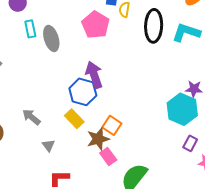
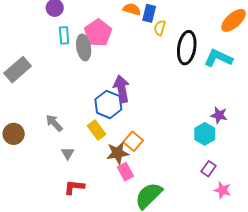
pink pentagon: (96, 25) -> (98, 33), moved
cyan hexagon: (182, 109) -> (205, 134), size x0.7

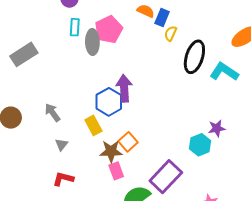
purple star: (219, 115) -> (217, 128), turned -30
purple rectangle: (208, 169) -> (166, 177), moved, size x2.0

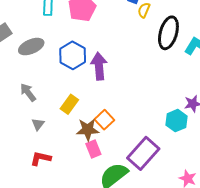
gray ellipse: (92, 42) -> (31, 47), moved, turned 70
blue hexagon: (109, 102) -> (73, 55), moved
yellow rectangle: (93, 125) -> (69, 104), turned 66

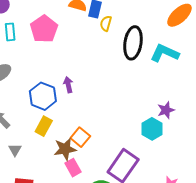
blue hexagon: (73, 55) -> (43, 96), moved
purple arrow: (99, 66) -> (68, 85), size x0.6

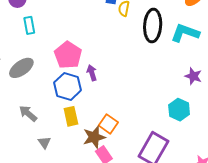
pink pentagon: (44, 29) -> (68, 55), moved
purple star: (166, 110) -> (193, 76), moved, turned -30
yellow rectangle: (44, 126) -> (71, 116), turned -36

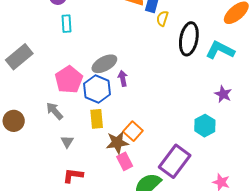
pink pentagon: (68, 55) -> (69, 80), moved
gray ellipse: (21, 68) -> (104, 64), moved

